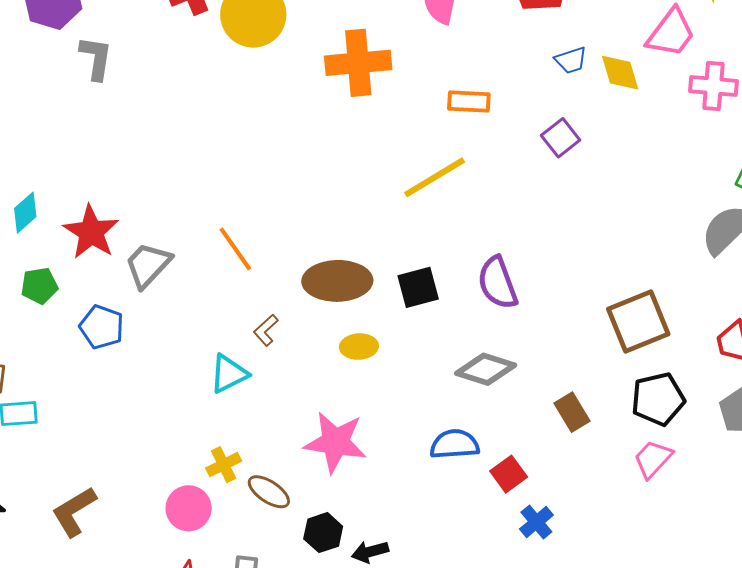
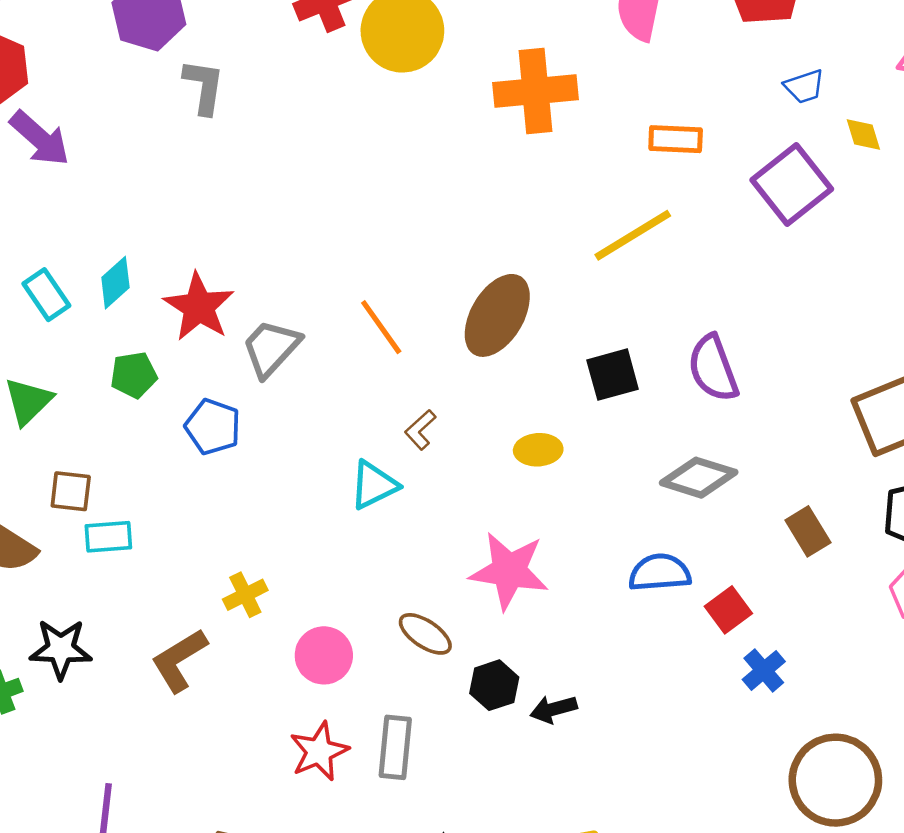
yellow diamond: (620, 73) -> (863, 134), moved, size x0.7
purple square: (561, 138) -> (792, 184), size x1.6
brown ellipse: (337, 281) -> (497, 315), moved, turned -58
yellow cross: (224, 465) -> (245, 595), moved

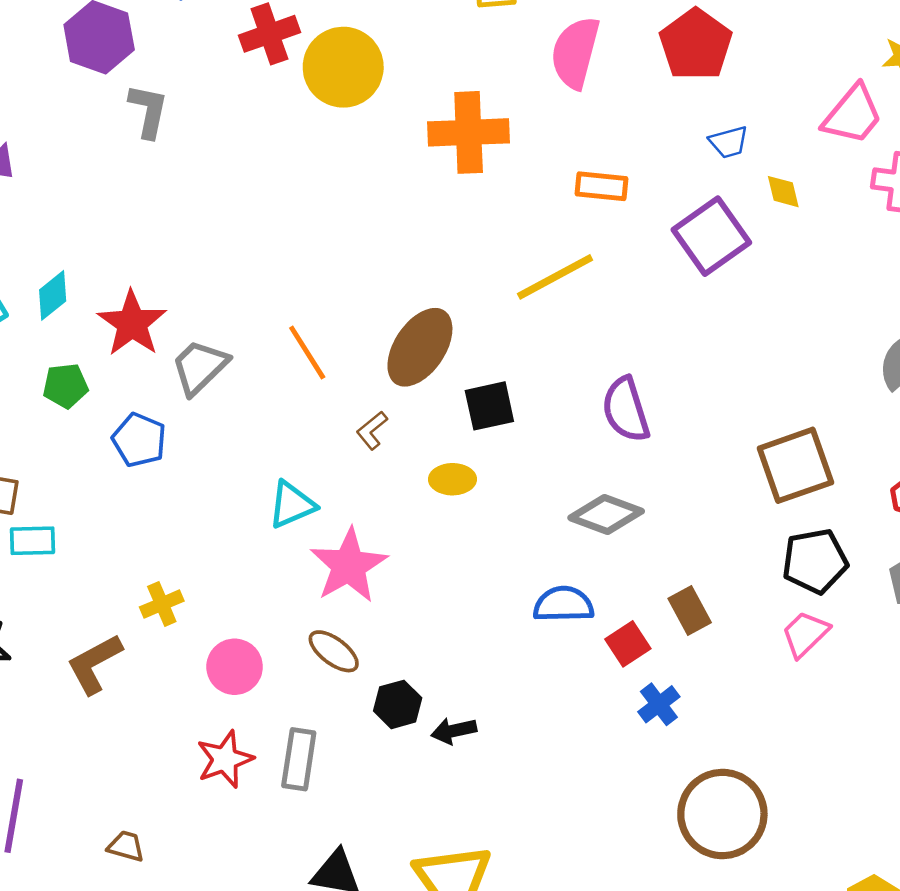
black square: (613, 375) -> (489, 406), moved
brown L-shape: (420, 430) -> (372, 430), moved
brown rectangle: (808, 531) -> (690, 611), moved
pink star: (509, 571) -> (349, 566), moved, turned 30

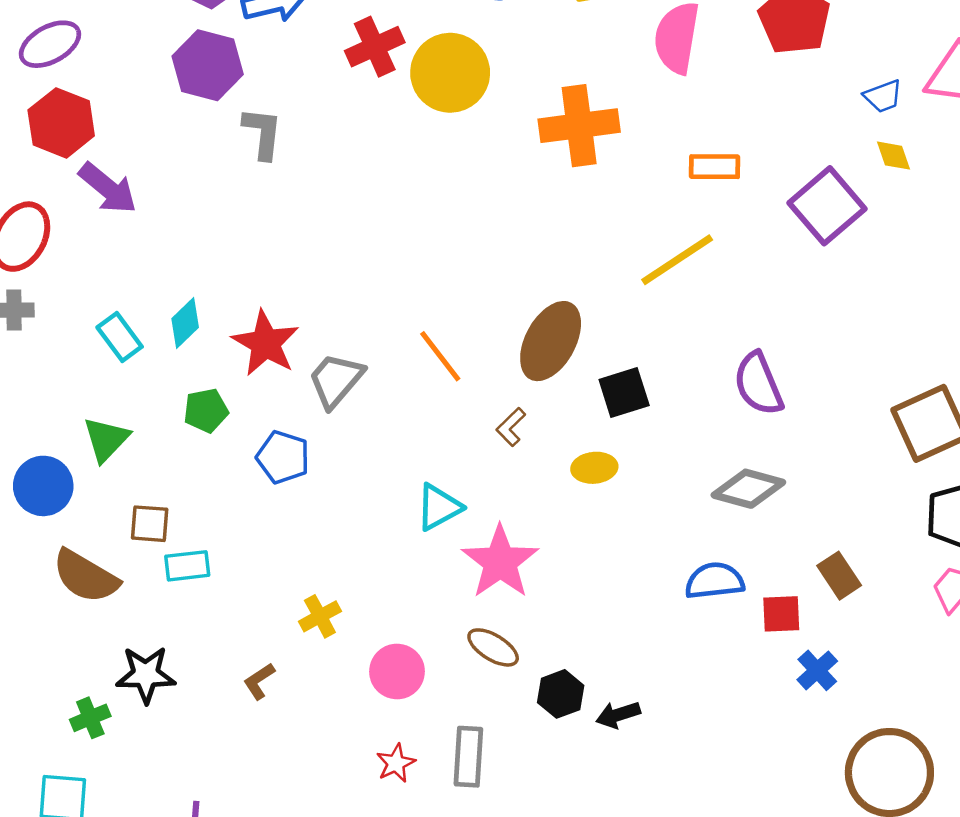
blue trapezoid: (729, 142) -> (883, 96), moved
red square: (628, 644) -> (781, 614), turned 36
brown L-shape: (94, 664) -> (259, 681), size x0.6
red star: (225, 759) -> (396, 763), size x0.7

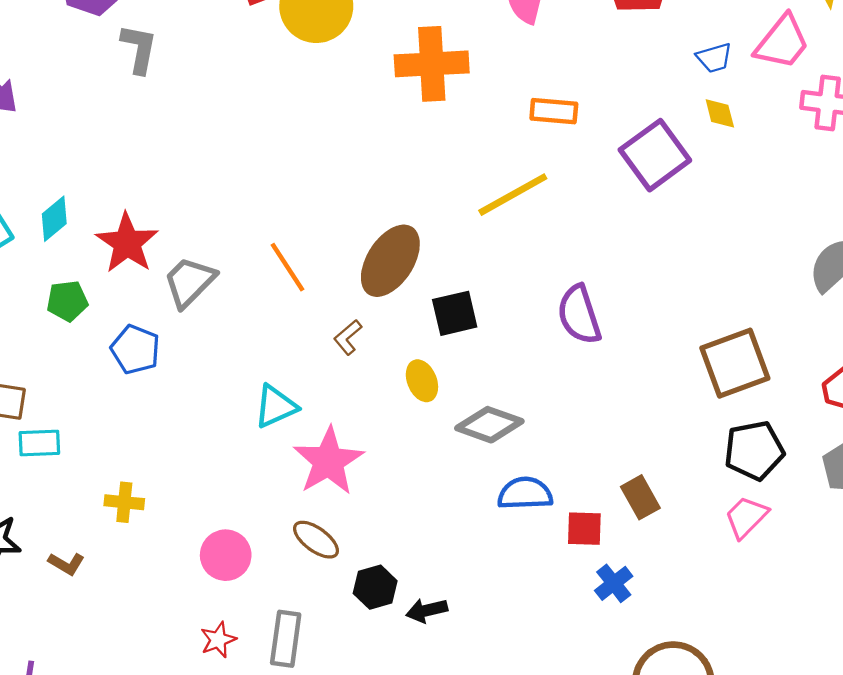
yellow ellipse: (594, 468) -> (422, 381), turned 69
gray diamond: (748, 489) -> (489, 425), moved
yellow cross: (320, 616) -> (124, 502), moved, turned 30
brown L-shape: (259, 681) -> (66, 564), moved, turned -120

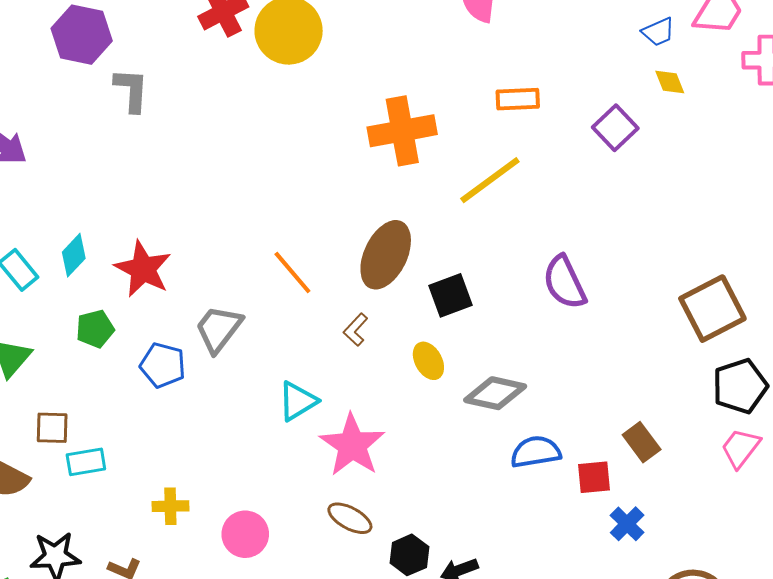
orange cross: (432, 64) -> (402, 131), moved
purple square: (655, 155) -> (615, 128), size x0.7
gray trapezoid: (189, 282) -> (219, 329), moved
pink circle: (226, 555) -> (245, 534), moved

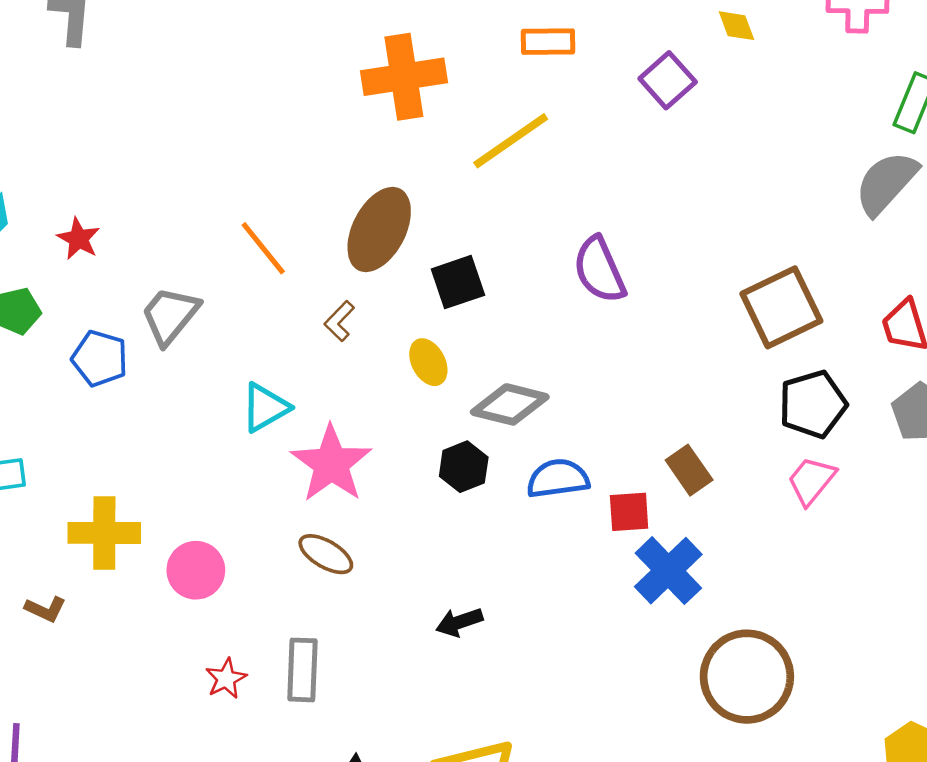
red star: (143, 269) -> (79, 239), size x0.6
yellow cross: (170, 506) -> (104, 533), size x1.6
blue cross: (627, 524) -> (668, 571), size x1.6
black hexagon: (409, 555) -> (464, 467), moved

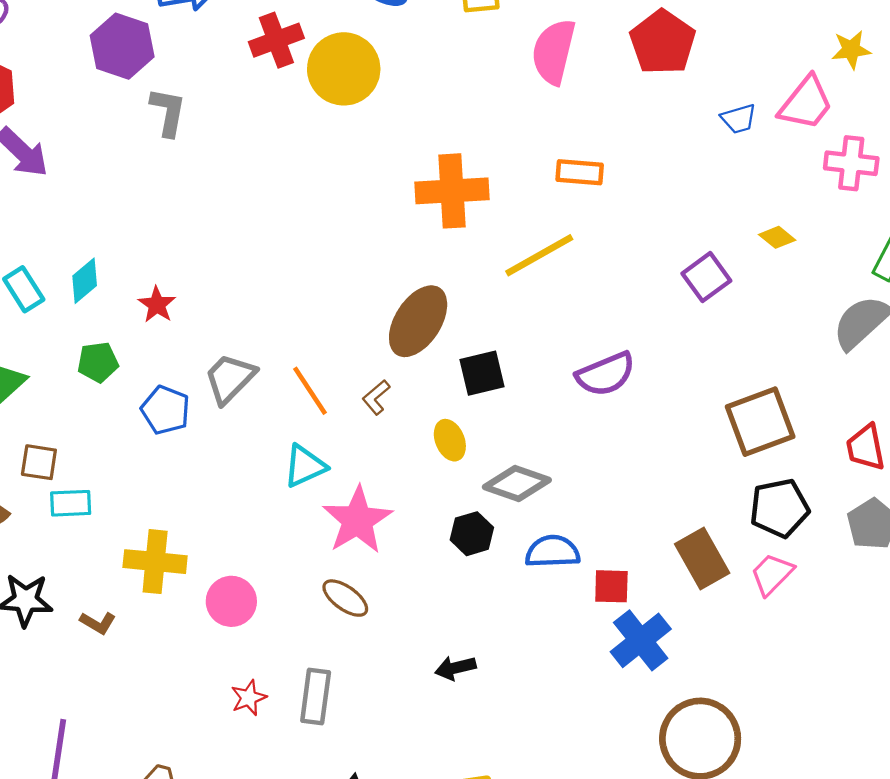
yellow diamond: (736, 26) -> (777, 237), moved, turned -36
purple square: (668, 80) -> (706, 277), moved
orange line: (263, 248) -> (310, 391), moved
purple semicircle: (599, 270) -> (606, 374), turned -94
brown rectangle: (689, 470) -> (702, 558), moved, size x1.4

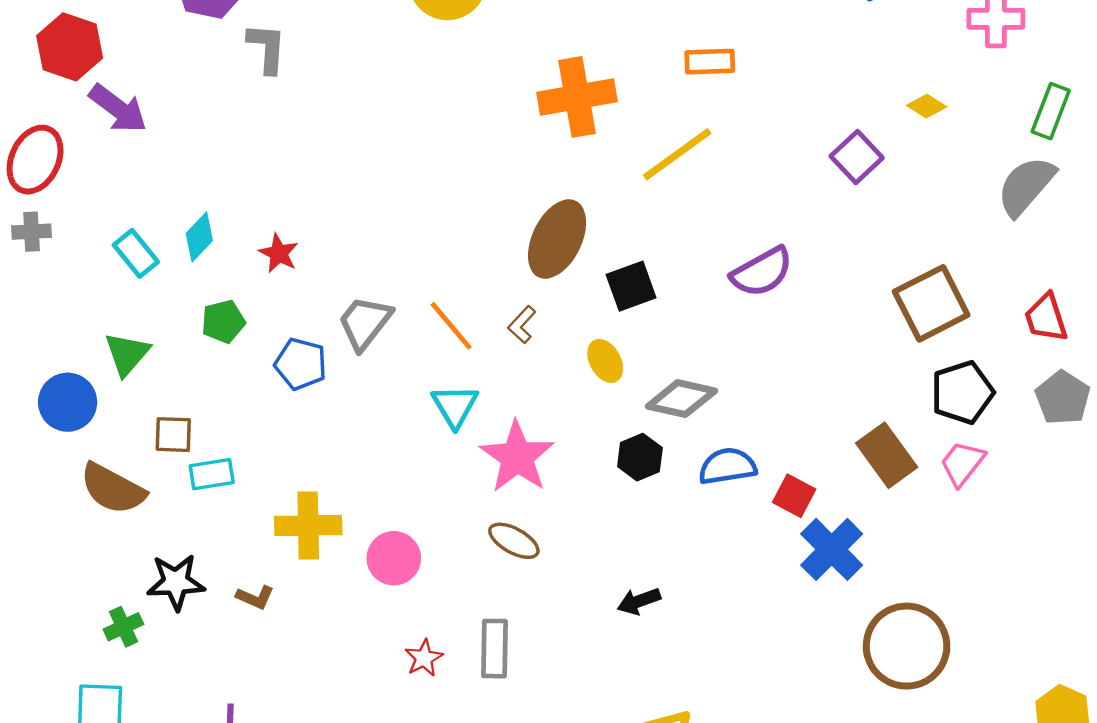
cyan triangle: (305, 466) -> (455, 406), turned -30
red square: (611, 586) -> (794, 496), turned 33

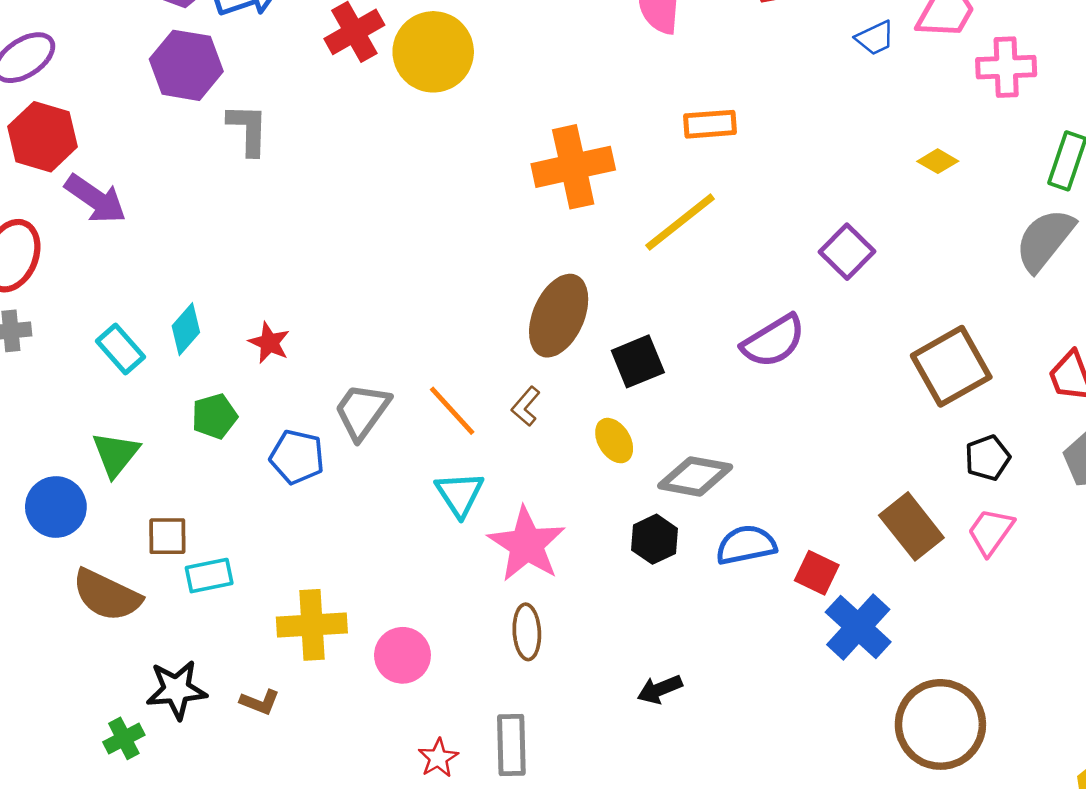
purple square: (857, 157) -> (847, 252), moved
black pentagon: (962, 392) -> (987, 458), size x0.7
brown ellipse: (514, 541) -> (527, 632), turned 60

